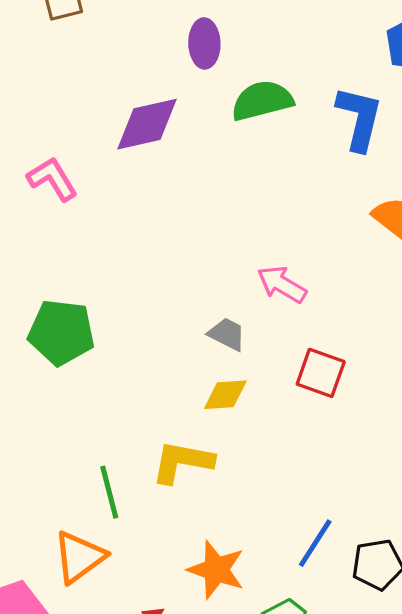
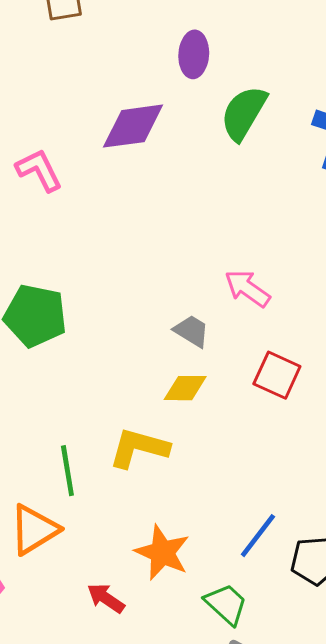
green semicircle: (262, 101) -> (244, 113), turned -50

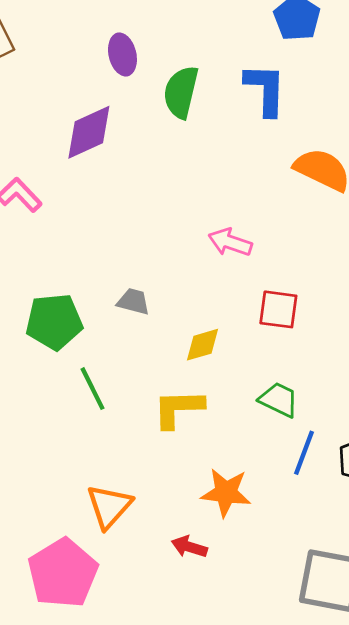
gray trapezoid: (192, 331) -> (133, 301), moved
green line: (67, 471) -> (92, 389), moved
green trapezoid: (226, 604) -> (279, 400), moved

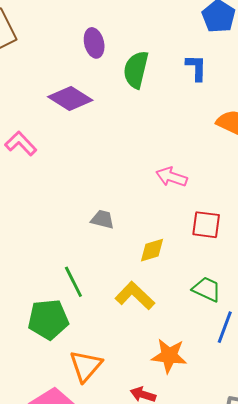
blue L-shape: (265, 90) -> (196, 68), size x0.7
purple diamond: (89, 132) -> (70, 99), turned 57
green pentagon: (54, 322) -> (48, 319), moved
yellow L-shape: (178, 408) -> (135, 296), turned 45

